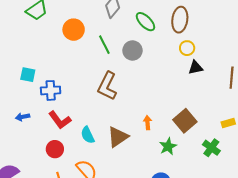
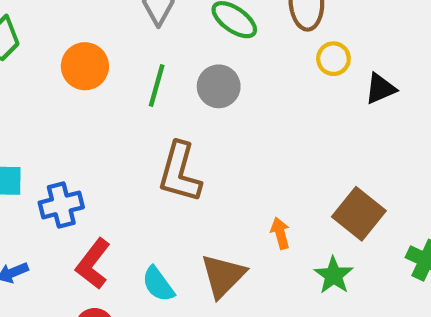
green line: (104, 45) -> (157, 85), turned 54
black triangle: (196, 68) -> (380, 89), moved
red L-shape: (60, 120) -> (93, 264), turned 85

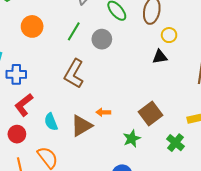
yellow circle: (333, 59) -> (169, 35), moved
orange circle: (85, 66) -> (32, 26), moved
black triangle: (380, 89) -> (160, 57), moved
orange arrow: (280, 233) -> (103, 112), moved, turned -88

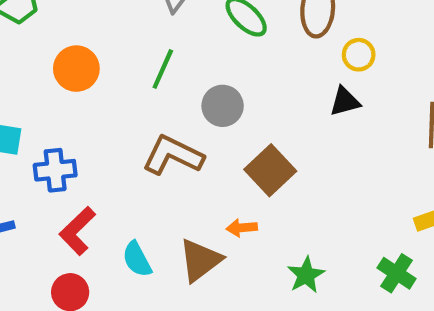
gray circle: (102, 39) -> (223, 106), moved
brown L-shape: (74, 74) -> (173, 155), turned 92
brown square: (150, 114) -> (270, 170), moved

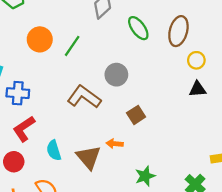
green line: (163, 69) -> (72, 46), moved
black triangle: (345, 101) -> (198, 89), moved
brown square: (270, 170) -> (136, 115), size x0.7
brown triangle: (200, 260) -> (89, 157), turned -44

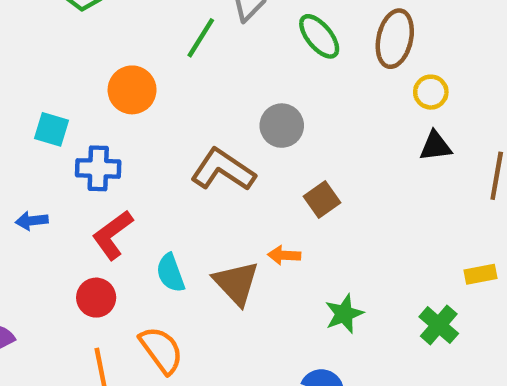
orange circle: (40, 39) -> (132, 90), moved
green line: (72, 46) -> (201, 38), moved

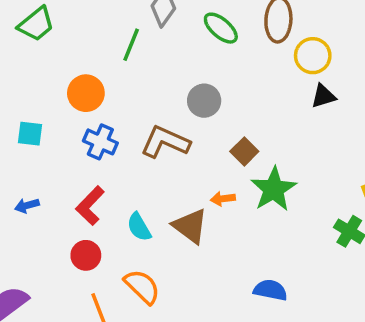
yellow circle: (431, 92) -> (313, 56), size x1.4
blue cross: (98, 168) -> (100, 142), moved, turned 32
green star: (344, 314) -> (274, 189), moved, size x1.5

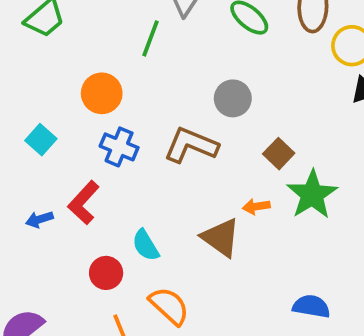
cyan square: (30, 134) -> (41, 140), turned 36
red L-shape: (90, 206) -> (84, 203), moved
cyan semicircle: (139, 227) -> (146, 245), moved

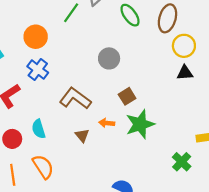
brown L-shape: (191, 145) -> (75, 98), moved
brown triangle: (221, 238) -> (82, 135), size x0.6

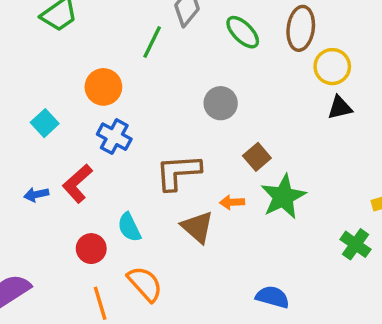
brown L-shape: (75, 98) -> (178, 172), turned -32
brown triangle: (82, 135) -> (197, 227), size x1.5

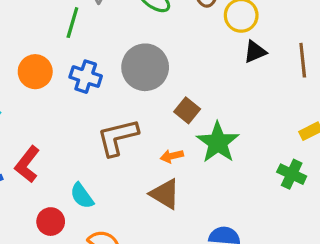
gray circle: (221, 103) -> (145, 67), size x1.5
blue cross: (114, 137) -> (86, 77), moved
brown triangle: (197, 227) -> (165, 194), moved

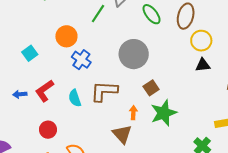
blue cross: (86, 77) -> (81, 60), moved
orange arrow: (172, 156) -> (133, 113), turned 88
cyan semicircle: (82, 196) -> (75, 98), moved

